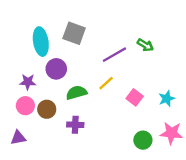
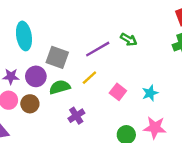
gray square: (74, 33) -> (57, 57), moved
purple circle: (56, 69) -> (36, 76), moved
purple cross: (75, 125) -> (76, 116), moved, turned -35

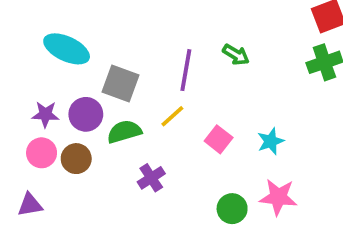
cyan ellipse: (24, 36) -> (67, 49), turned -56
purple line: (98, 49) -> (186, 70), turned -50

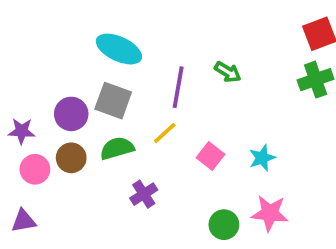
cyan ellipse: (67, 49) -> (119, 49), moved
purple star: (45, 114) -> (22, 131), moved
purple circle: (86, 114) -> (71, 114), moved
brown circle: (76, 159) -> (71, 158), moved

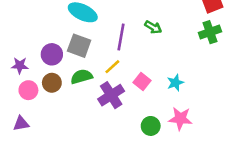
purple cross: (144, 194) -> (111, 95), moved, size x1.5

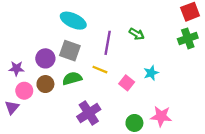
yellow line: (112, 67) -> (100, 70), turned 64
cyan star: (175, 83) -> (151, 73), moved
purple cross: (111, 95) -> (89, 113), moved
purple triangle: (21, 123) -> (12, 107), moved, turned -40

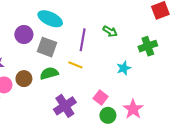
green cross: (188, 38) -> (148, 46), moved
purple circle: (45, 58) -> (24, 35), moved
pink square: (127, 83) -> (101, 98), moved
pink star: (161, 116) -> (133, 109), turned 30

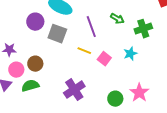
purple line: (83, 40) -> (91, 27), turned -30
green cross: (148, 46) -> (143, 29), moved
green semicircle: (49, 73) -> (30, 86), moved
pink square: (101, 98) -> (104, 59), moved

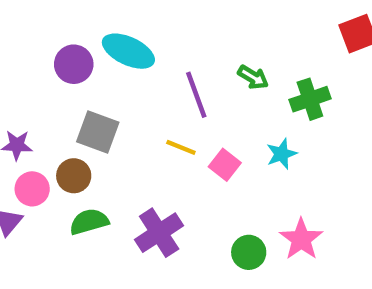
purple circle: (35, 22) -> (74, 64), moved
gray square: (57, 34) -> (98, 132), moved
green semicircle: (30, 86) -> (89, 222), moved

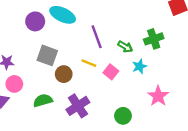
green arrow: (253, 77) -> (125, 47), moved
brown circle: (74, 176) -> (64, 74), moved
pink star: (301, 239) -> (158, 96), moved

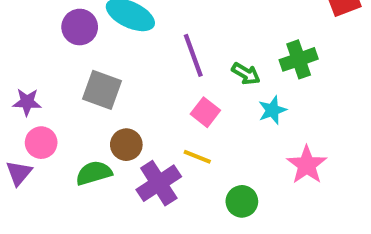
yellow line: (89, 63) -> (197, 157), moved
pink square: (111, 72) -> (205, 112), moved
brown circle: (64, 74) -> (126, 145), moved

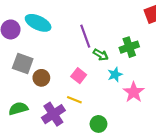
purple line: (193, 55) -> (85, 36), moved
brown circle: (126, 145) -> (41, 78), moved
pink star: (307, 165) -> (134, 92), moved

